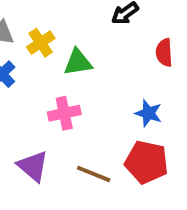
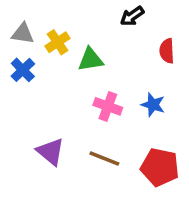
pink cross: (64, 113) -> (108, 106), moved, turned 32
red pentagon: (147, 162) -> (160, 167), moved

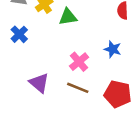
blue cross: (23, 70) -> (19, 34), moved
pink cross: (108, 106) -> (79, 62), moved, turned 30

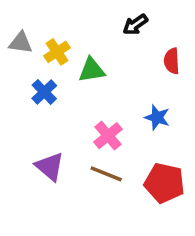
blue cross: (19, 34) -> (44, 92), moved

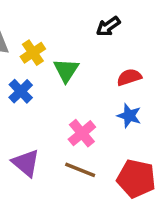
red semicircle: (172, 61) -> (129, 77), moved, turned 75
green triangle: (92, 70) -> (66, 70), turned -48

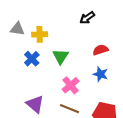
yellow cross: (33, 53) -> (40, 34), turned 32
green triangle: (66, 70) -> (61, 56), moved

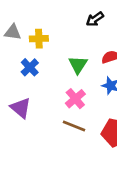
green triangle: (61, 56) -> (78, 65), moved
purple triangle: (35, 104) -> (21, 108), moved

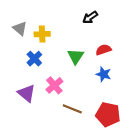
gray triangle: (13, 32) -> (20, 29), turned 32
pink cross: (75, 99) -> (54, 85), moved

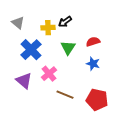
black arrow: (90, 17) -> (65, 22), moved
yellow cross: (42, 34) -> (48, 28), moved
blue cross: (34, 59) -> (31, 50), size x1.5

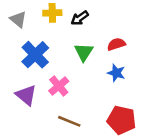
yellow cross: (48, 28) -> (52, 13), moved
brown line: (65, 95) -> (69, 121), moved

